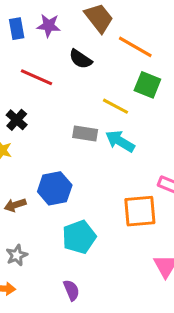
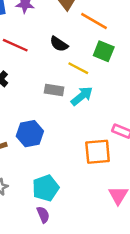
black semicircle: (81, 59) -> (59, 44), moved
cyan arrow: (120, 141) -> (82, 96), turned 110
cyan pentagon: (79, 237) -> (46, 188), moved

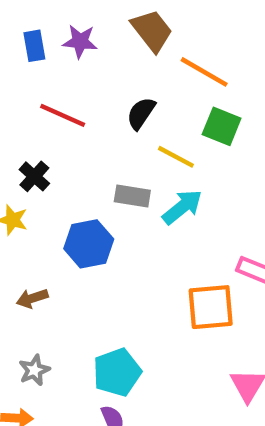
black semicircle: (59, 44) -> (141, 113), turned 90
blue hexagon: (30, 134) -> (89, 244), moved

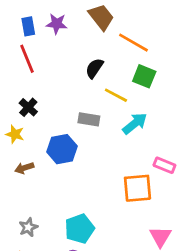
red line: (63, 115) -> (27, 59), moved, turned 44
cyan arrow: (182, 207) -> (135, 123), moved
brown arrow: (32, 298) -> (24, 168), moved

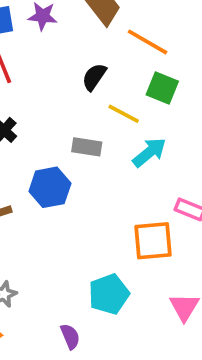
cyan pentagon: (80, 229) -> (109, 294), moved

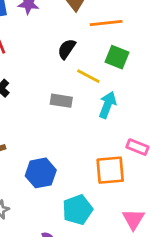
orange line: (147, 42) -> (106, 23), turned -36
cyan arrow: (149, 152) -> (107, 105), turned -30
blue hexagon: (50, 187) -> (41, 173), moved

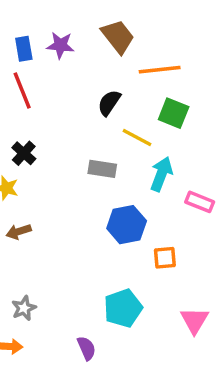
pink rectangle: (137, 147) -> (200, 202), moved
orange square: (110, 170) -> (165, 258), size x0.6
blue hexagon: (41, 173) -> (127, 225), moved

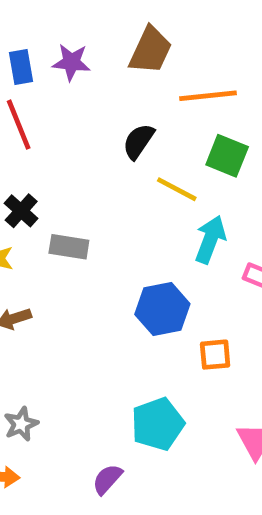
brown trapezoid: (118, 37) -> (150, 50), turned 63
gray rectangle: (102, 169) -> (69, 247), moved
purple semicircle: (86, 348) -> (107, 479), turned -115

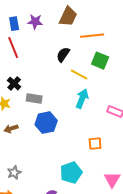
cyan arrow: (210, 240) -> (82, 99), moved
blue hexagon: (162, 309) -> (46, 123), moved

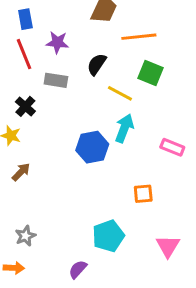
purple star: (35, 22) -> (57, 42), moved
gray rectangle: (34, 99) -> (56, 80), moved
blue hexagon: (46, 123) -> (92, 147), moved
brown arrow: (11, 129) -> (21, 172), turned 152

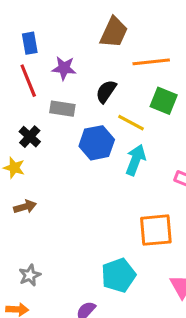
blue hexagon: (92, 147) -> (97, 143), moved
brown arrow: (21, 172) -> (25, 207), turned 30
orange square: (143, 194) -> (156, 230), size x1.6

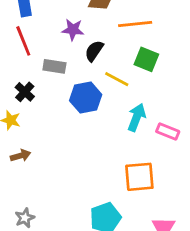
purple star: (64, 68) -> (73, 30), moved
cyan arrow: (136, 160) -> (137, 117), moved

